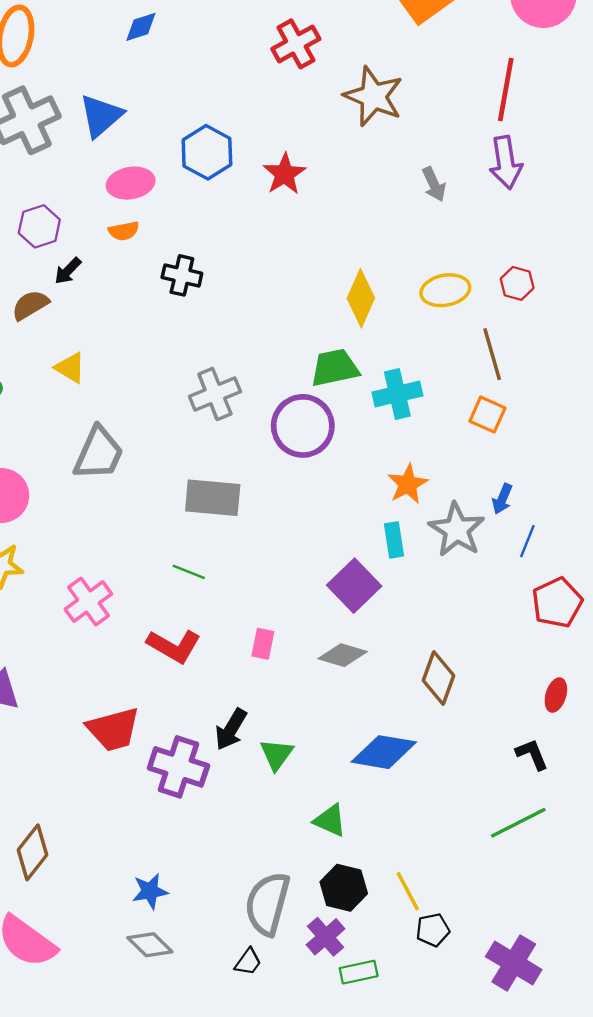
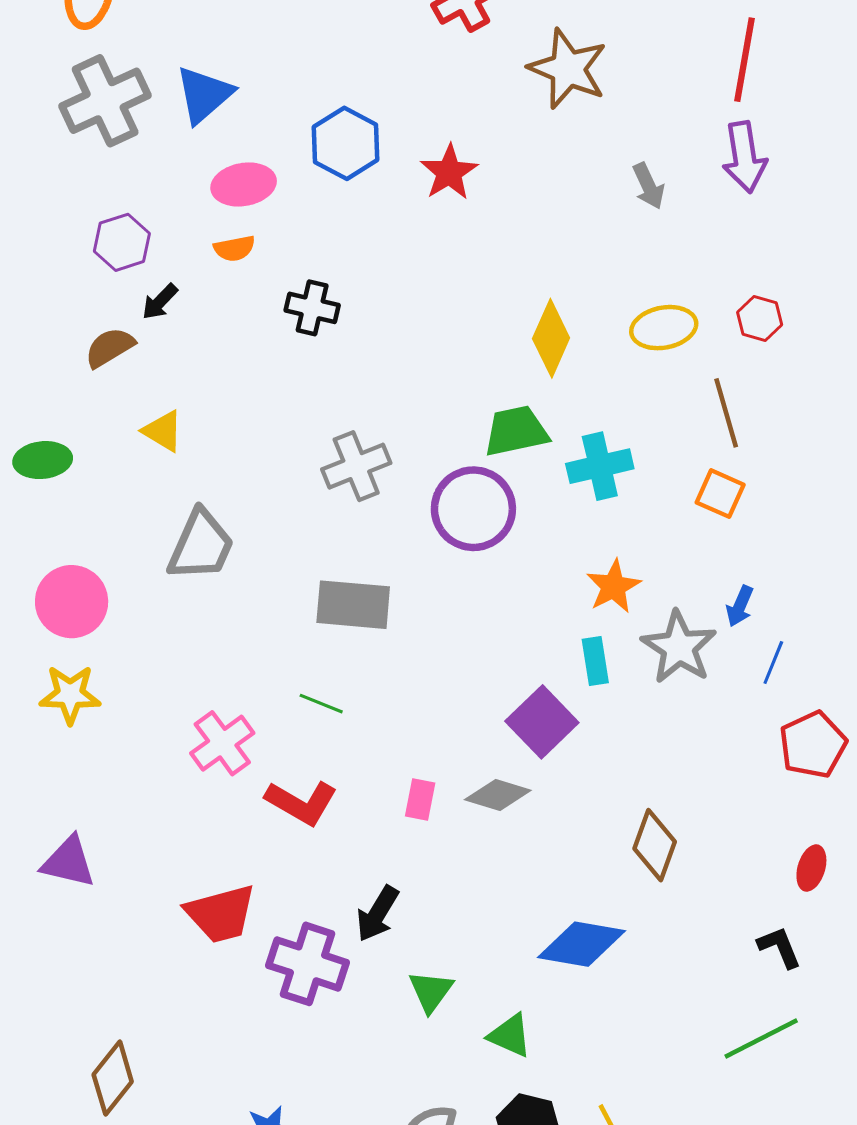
pink cross: (88, 602) -> (222, 743), moved
gray diamond: (343, 655) -> (498, 795), moved
green triangle: (277, 754) -> (431, 991), moved

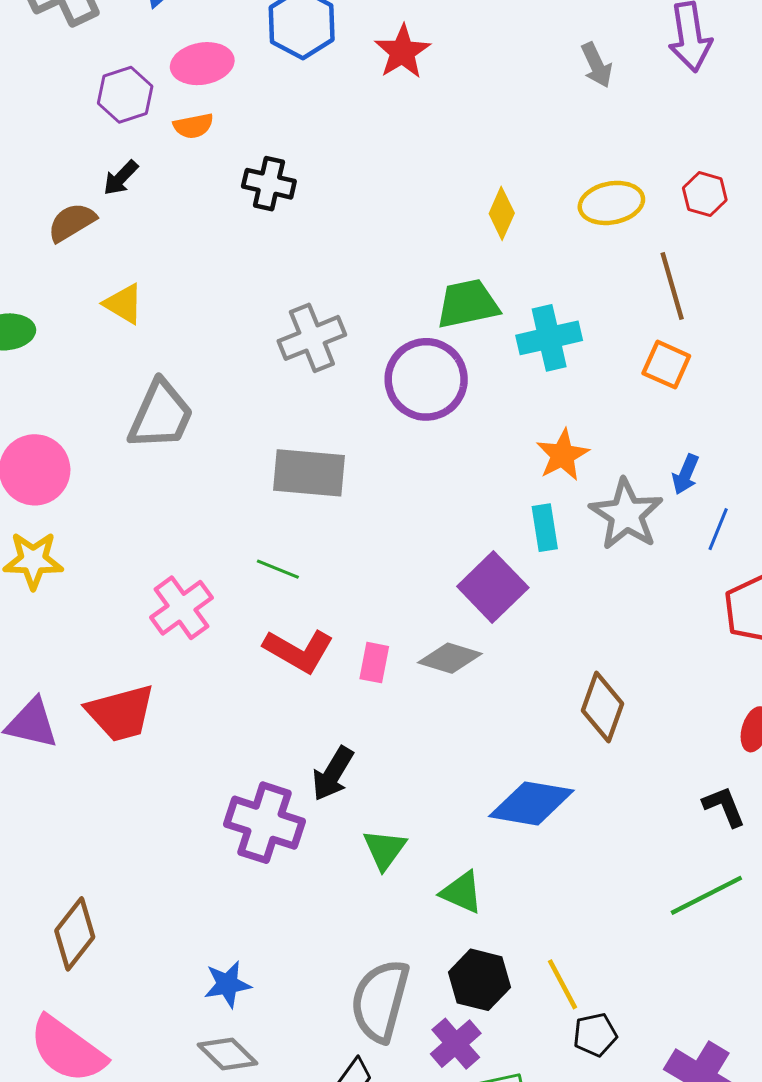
purple hexagon: (122, 242) -> (125, 95), moved
yellow diamond: (551, 338) -> (502, 213), size x0.7
red L-shape: (301, 803) -> (299, 651), moved
red trapezoid: (221, 914) -> (121, 713), moved

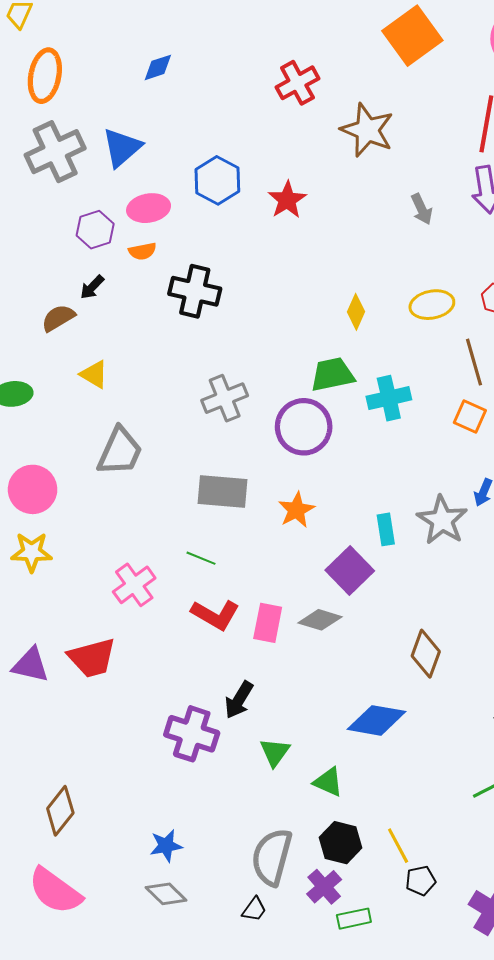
black cross: (269, 184) -> (195, 291), size x1.4
orange star: (562, 455) -> (296, 510), moved
pink rectangle: (374, 663) -> (268, 623), size x1.4

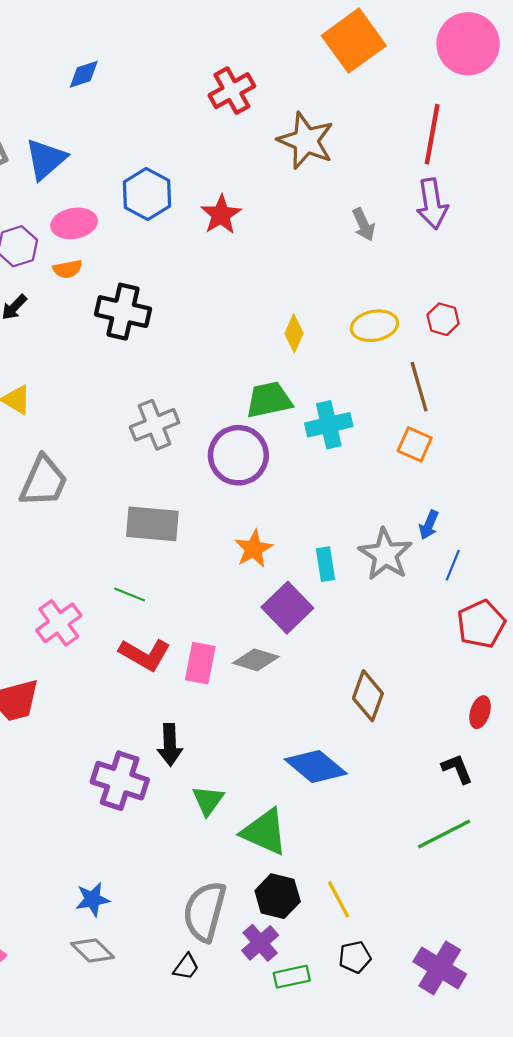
orange star: (296, 510) -> (254, 549), moved
black arrow: (239, 700) -> (170, 745), turned -33
blue diamond: (376, 720) -> (316, 767), turned 30
green triangle: (328, 782) -> (265, 832), size x1.5
black pentagon: (421, 881) -> (355, 957), moved

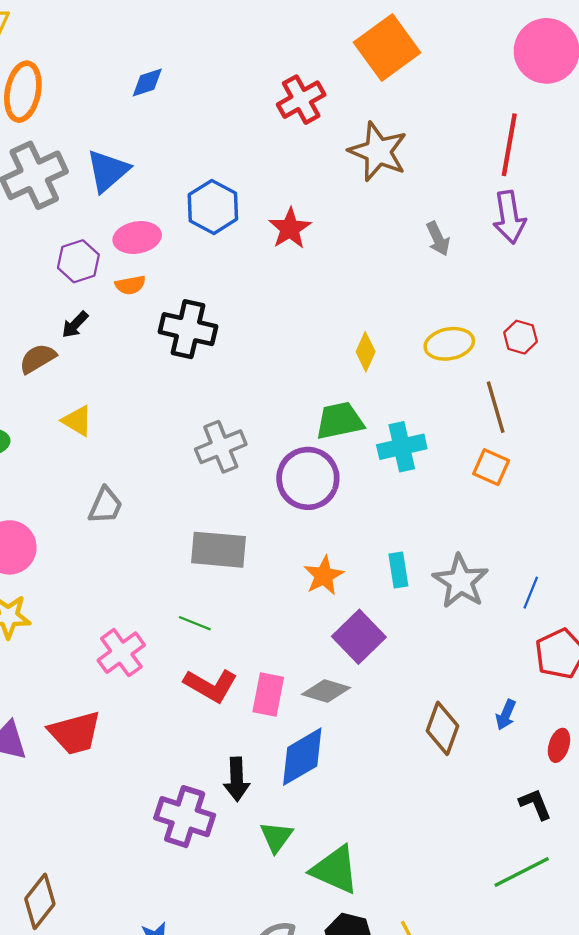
orange square: (354, 41) -> (387, 48), moved
gray trapezoid: (44, 481) -> (105, 506), size x0.7
blue arrow: (429, 525) -> (506, 715), moved
cyan rectangle: (325, 564) -> (398, 570), moved
blue diamond: (316, 767) -> (302, 757), moved, turned -70

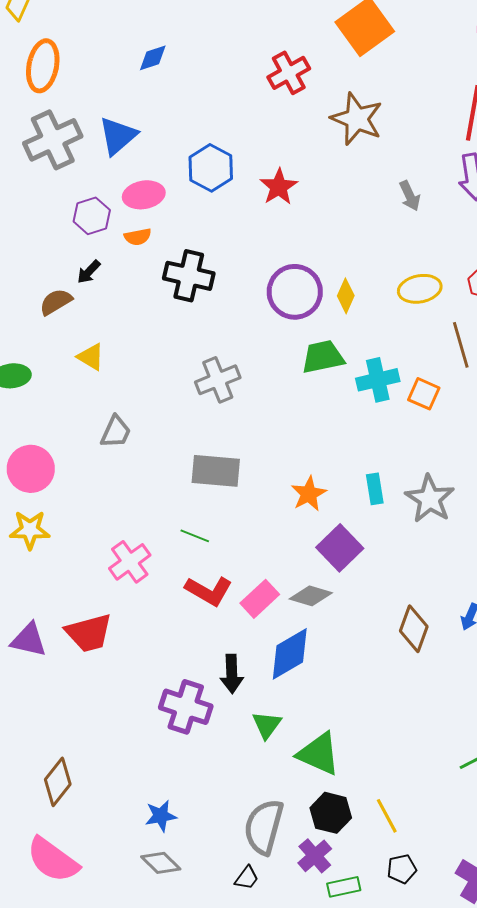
orange square: (491, 467) -> (424, 394), moved
purple circle: (308, 478) -> (295, 292), moved
pink rectangle: (268, 694) -> (260, 599), turned 36

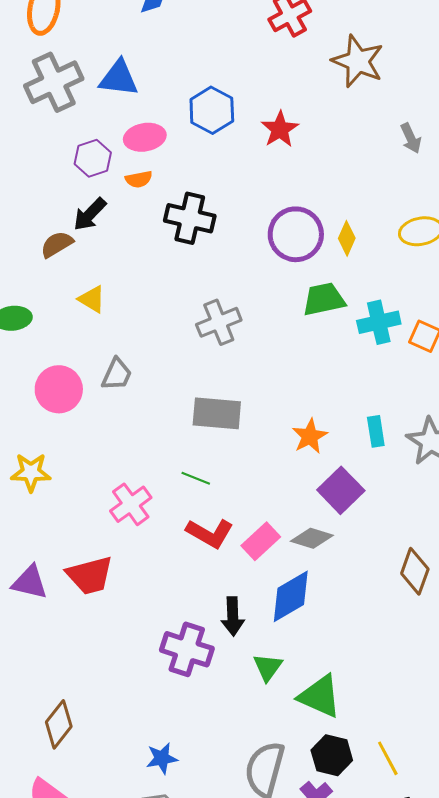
blue triangle: (118, 136) -> (119, 78), turned 48
black arrow: (89, 272) -> (90, 214), size x1.4
pink circle: (31, 469) -> (59, 389), moved

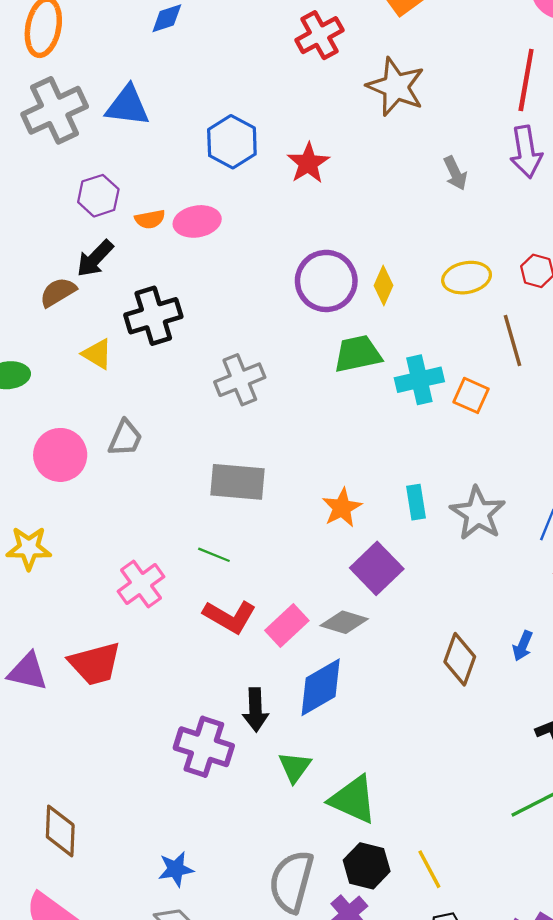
pink ellipse: (145, 137) -> (197, 221), moved
black cross: (190, 218) -> (153, 316), moved, turned -30
brown diamond: (59, 724) -> (60, 831), turned -36

